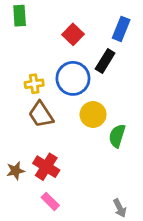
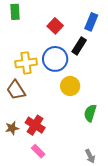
yellow cross: (34, 84) -> (26, 63), size x1.5
brown trapezoid: (41, 115) -> (16, 90), moved
green semicircle: (117, 136) -> (90, 113), moved

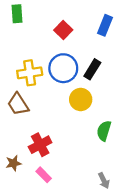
black rectangle: (79, 46) -> (92, 69), moved
red cross: (35, 125) -> (40, 145), turned 30
brown star: (12, 128) -> (13, 163), moved

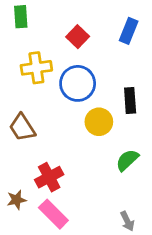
black rectangle: (92, 69) -> (130, 100), moved, turned -36
yellow cross: (30, 73) -> (36, 68), moved
green semicircle: (104, 131) -> (127, 160), turned 30
pink rectangle: (44, 175) -> (53, 214), size x1.5

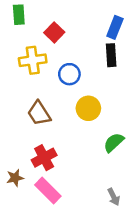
red square: (78, 37) -> (54, 32), moved
blue circle: (78, 83) -> (69, 74), size x0.7
black rectangle: (130, 100) -> (111, 55), moved
brown trapezoid: (22, 127) -> (39, 113), moved

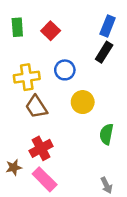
green rectangle: (19, 15) -> (17, 27), moved
black rectangle: (111, 55) -> (104, 52), turned 36
yellow cross: (33, 60) -> (27, 77), moved
green semicircle: (114, 142) -> (106, 134), turned -36

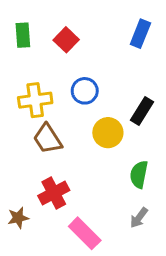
black rectangle: (104, 52) -> (142, 111), moved
pink rectangle: (45, 179) -> (85, 233), moved
gray arrow: (106, 185) -> (139, 218), moved, turned 63

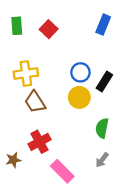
blue circle: (85, 91) -> (80, 72), moved

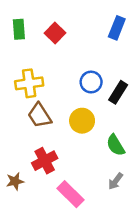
yellow circle: (79, 97) -> (82, 121), moved
green semicircle: (102, 128) -> (116, 145), turned -42

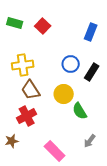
blue rectangle: (117, 28) -> (91, 32), moved
green rectangle: (19, 29) -> (15, 23), turned -70
green semicircle: (116, 145) -> (80, 111), moved
red cross: (45, 161) -> (27, 116), moved

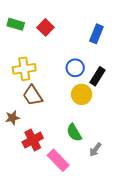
yellow circle: (64, 94) -> (82, 94), moved
green semicircle: (80, 111) -> (74, 133), moved
red cross: (27, 116) -> (33, 140), moved
brown star: (12, 141) -> (12, 118), moved

